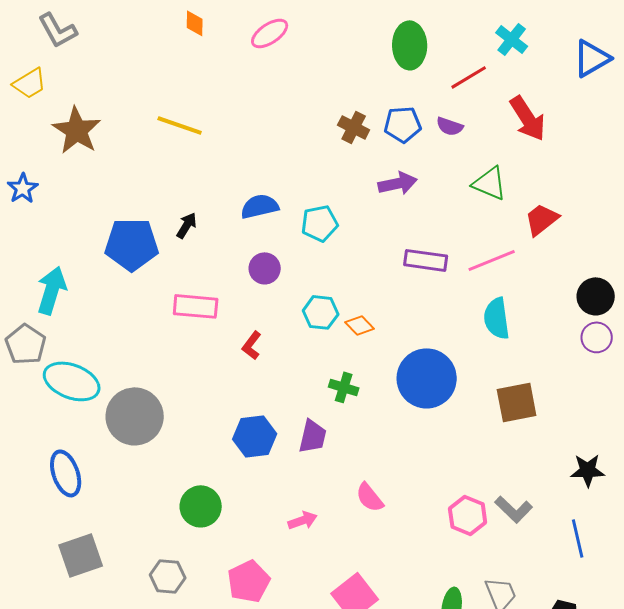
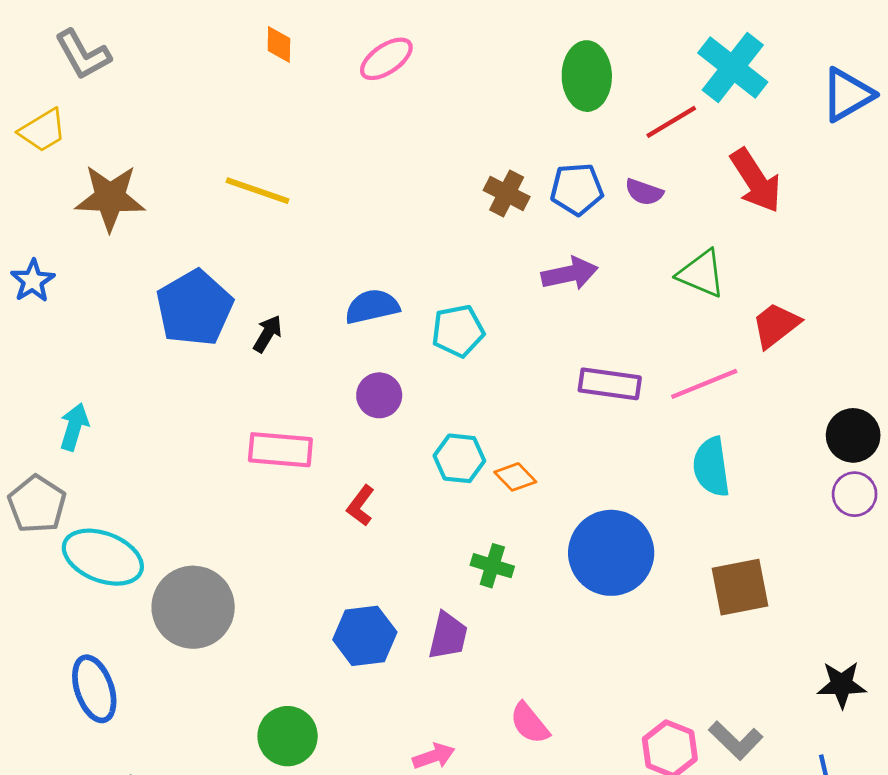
cyan cross: (512, 39) -> (733, 67), size x1.5
brown star: (77, 130) -> (110, 198), turned -30
blue pentagon: (132, 244) -> (194, 308), moved, turned -30
cyan arrow: (52, 290) -> (74, 427), size x0.7

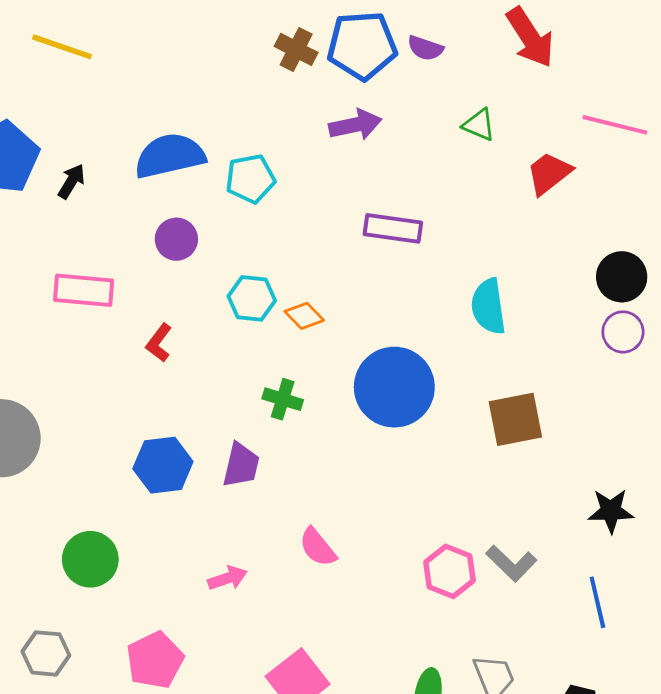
blue pentagon: (577, 189) -> (362, 45), size x1.4
green triangle: (701, 274) -> (479, 125), size x0.7
blue semicircle: (372, 307) -> (170, 156), size x1.4
pink line: (704, 384) -> (615, 125), moved, turned 36

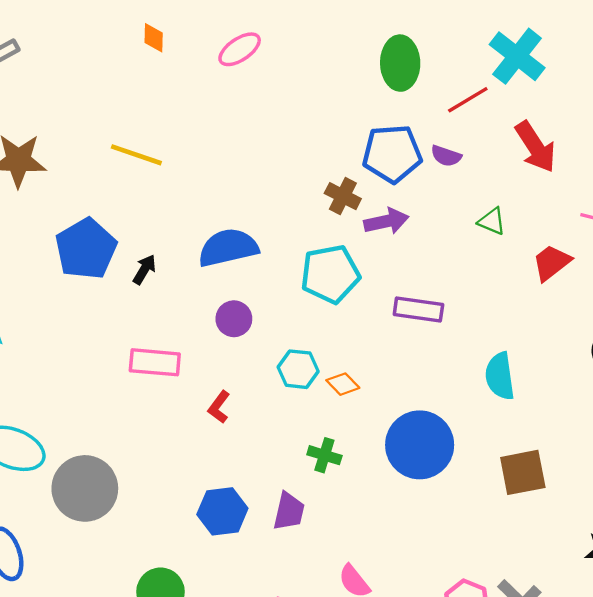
brown cross: (296, 49) -> (343, 196), moved
cyan pentagon: (250, 179) -> (330, 274), moved, size x1.4

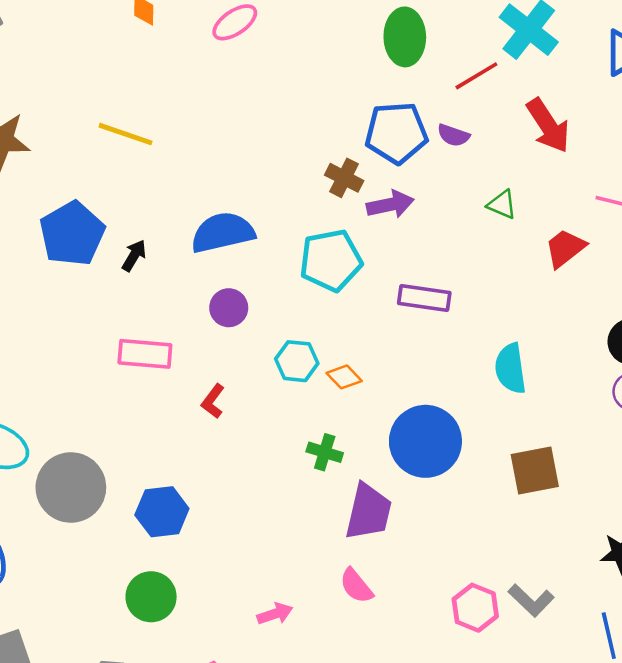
blue hexagon: (222, 511) -> (162, 512), moved
purple trapezoid: (289, 511) -> (368, 512), moved, size x1.4

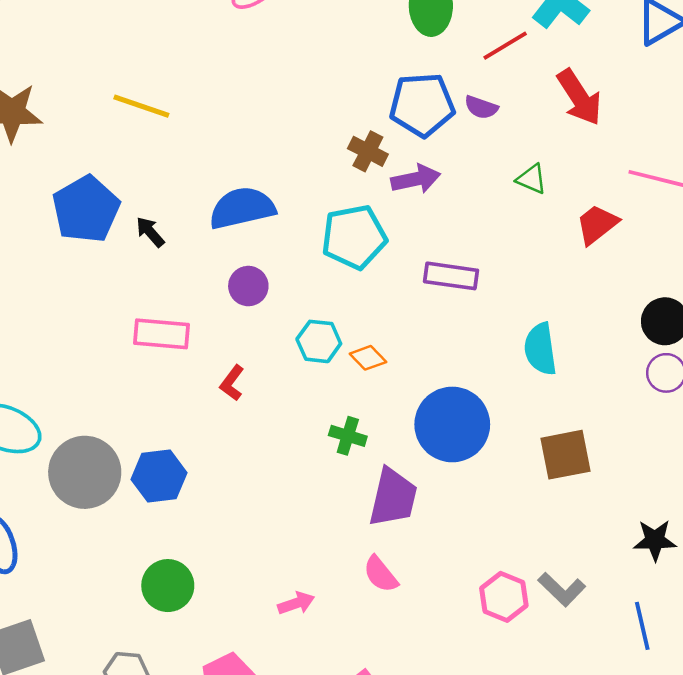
black arrow: (134, 256) -> (150, 232), turned -72
blue hexagon: (162, 512) -> (159, 476), moved

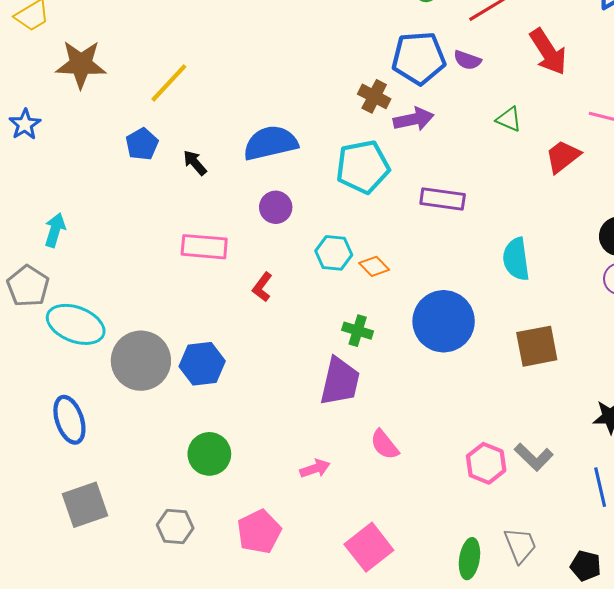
yellow line: (141, 106) -> (169, 83), moved, turned -66
blue pentagon: (86, 209) -> (142, 144), size x0.6
purple trapezoid: (393, 497) -> (340, 381), moved

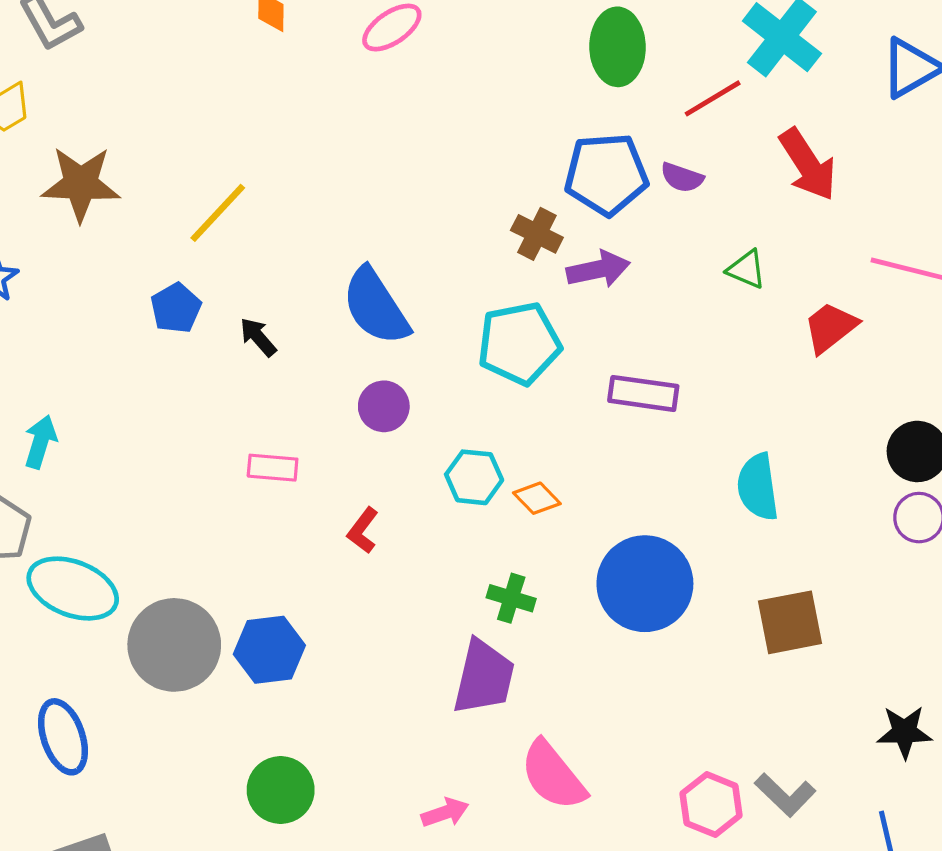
blue semicircle: (270, 143) -> (376, 306), turned -110
pink rectangle: (204, 247) -> (273, 468), size x0.7
pink semicircle: (385, 445) -> (553, 775), size x1.5

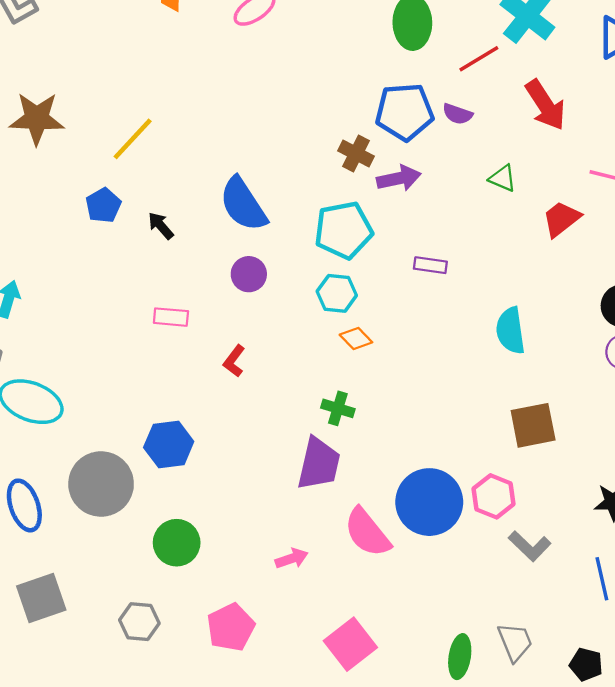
purple rectangle: (643, 393) -> (430, 265), size x0.7
cyan hexagon: (474, 477) -> (337, 293), moved
blue circle: (645, 584) -> (429, 502), moved
gray circle: (174, 645) -> (101, 484), moved
pink hexagon: (711, 805) -> (494, 496), moved

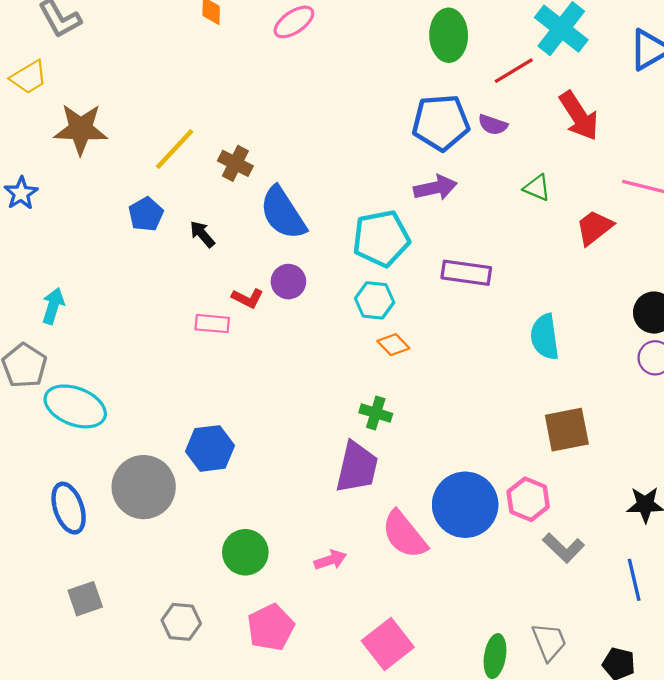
brown cross: (356, 153) -> (235, 163), moved
purple rectangle: (430, 265) -> (466, 273), size x1.5
red L-shape: (234, 361) -> (248, 298), moved, turned -100
green circle: (177, 543) -> (245, 552), moved
gray square: (41, 598) -> (85, 599), size x0.7

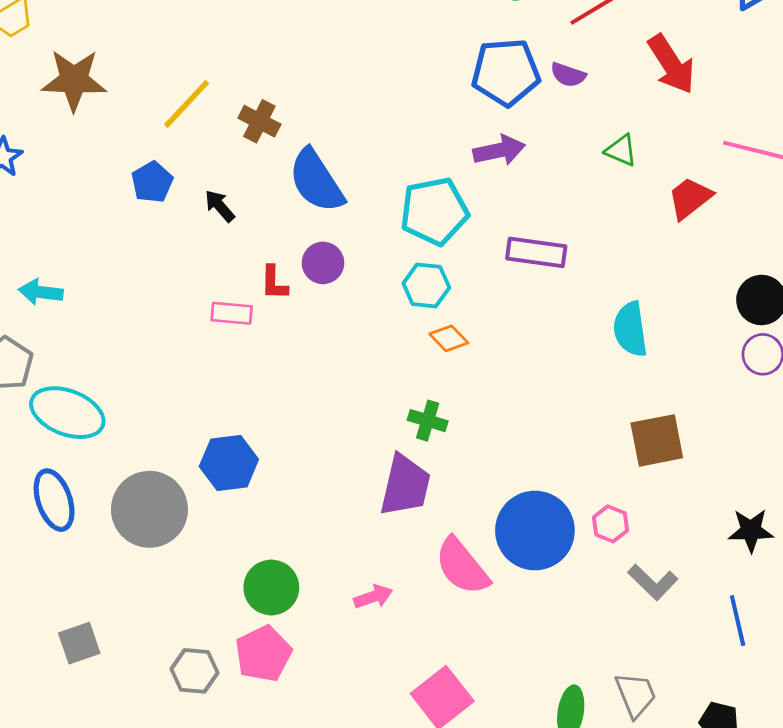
red L-shape: (248, 298) -> (274, 283), turned 64
cyan arrow: (53, 306) -> (41, 292), turned -100
pink hexagon: (528, 499) -> (610, 524), size x0.7
blue ellipse: (69, 508) -> (54, 500), moved
pink pentagon: (271, 627) -> (263, 654), moved

